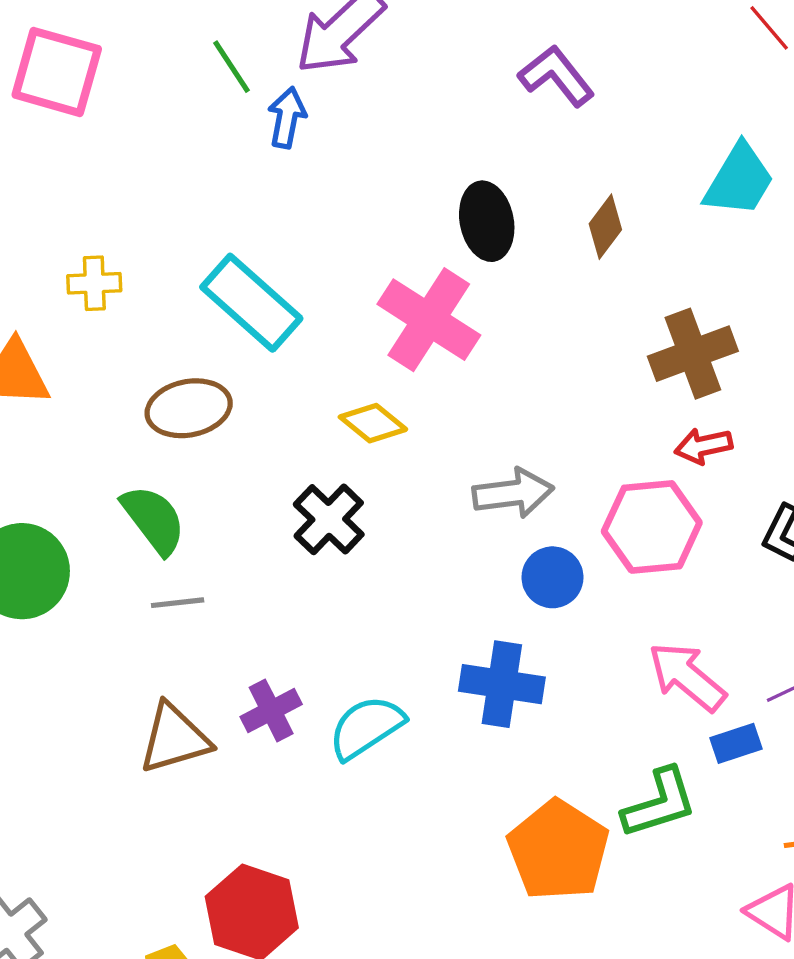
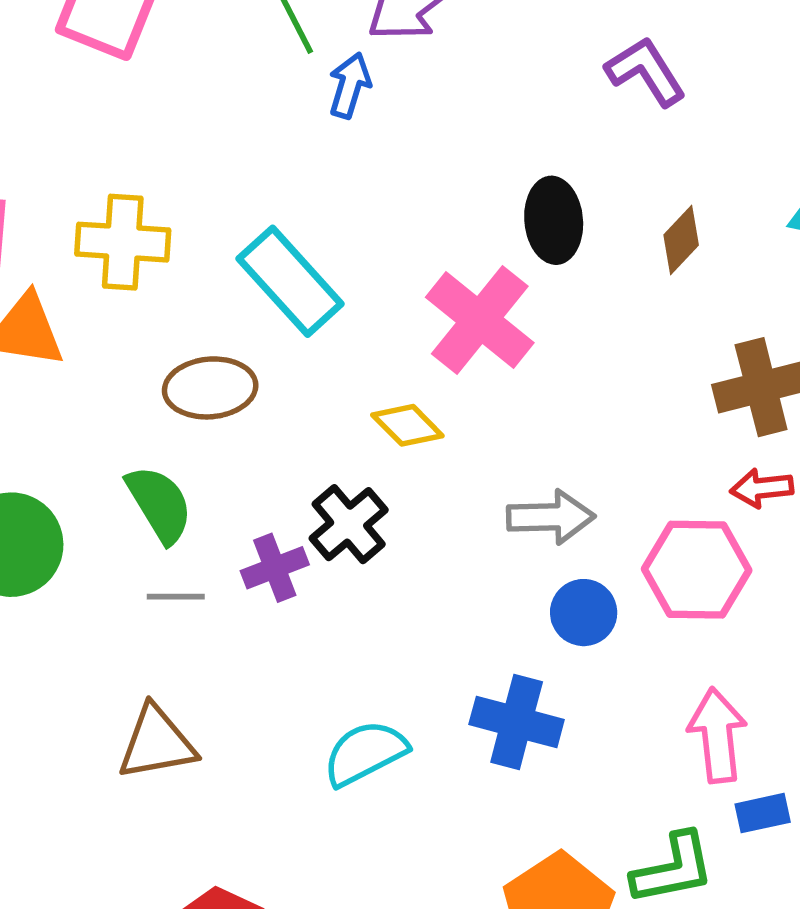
yellow cross: (94, 283) -> (123, 242), size x1.6
pink arrow: (687, 677) -> (717, 735), turned 38
purple cross: (271, 711) -> (275, 568), moved

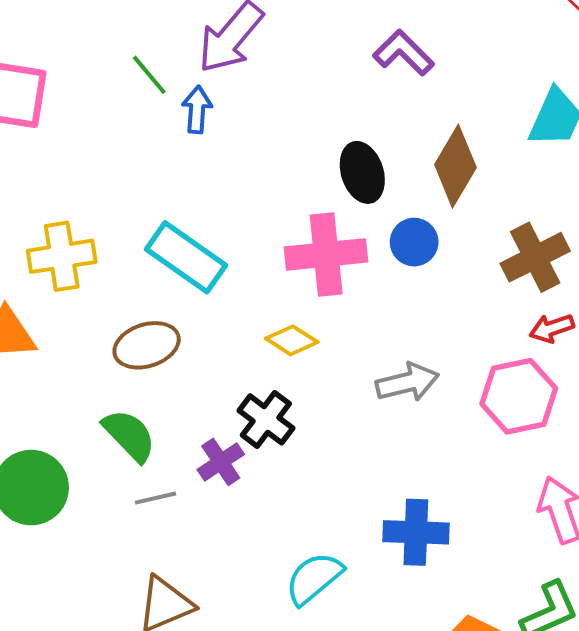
brown diamond: (681, 240) -> (455, 166), size x1.6
pink cross: (480, 320) -> (326, 254), turned -32
blue circle: (584, 613) -> (414, 242), moved

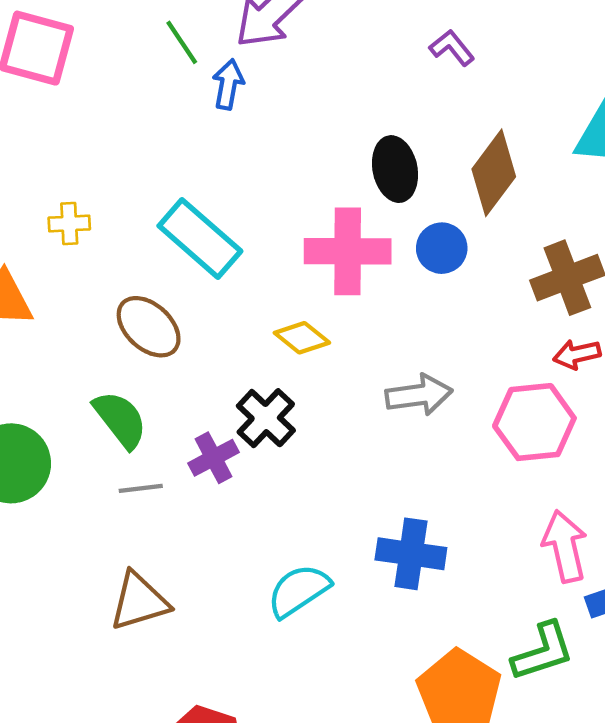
purple L-shape: (404, 53) -> (452, 48), size x0.7
yellow cross: (62, 256) -> (69, 224), size x0.6
brown ellipse: (147, 345) -> (149, 327), turned 54

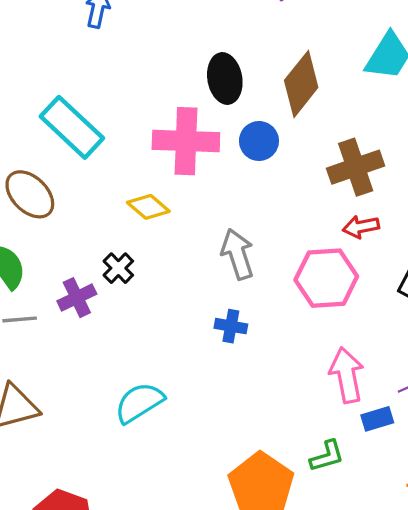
gray arrow: (419, 395) -> (238, 254), turned -102
black cross: (266, 418) -> (118, 268), size x0.7
blue cross: (411, 554) -> (231, 326), moved, size x0.6
green L-shape: (543, 652) -> (327, 456), size x0.7

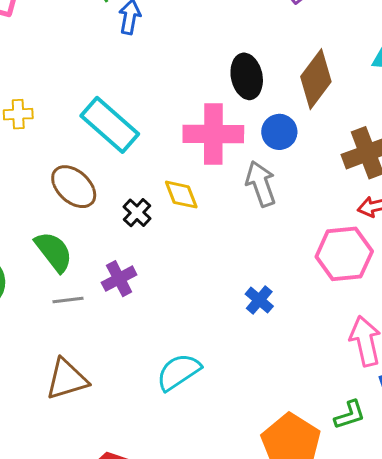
yellow diamond: (148, 207) -> (181, 195), turned 30
gray arrow: (238, 254) -> (261, 184), moved
black cross: (118, 268) -> (137, 213), moved
blue cross: (231, 326) -> (259, 300), turned 32

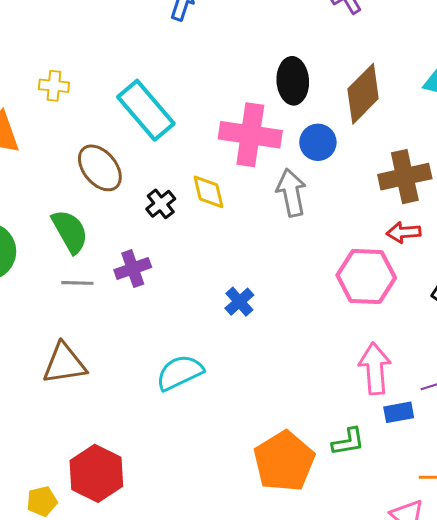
blue cross: (259, 300) -> (239, 302), moved

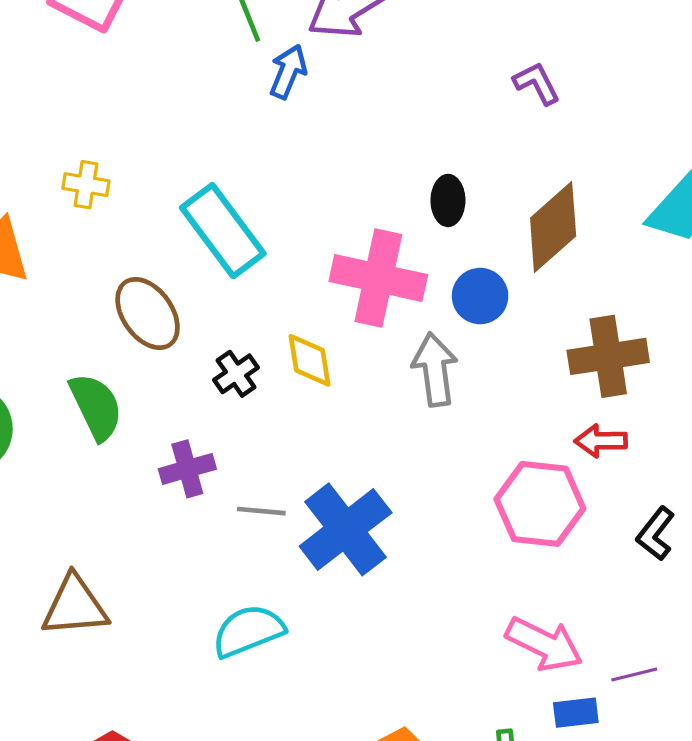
black ellipse: (293, 81) -> (448, 200), size x0.7
gray line: (77, 283) -> (261, 511), moved
blue cross: (239, 302) -> (346, 529), size x2.0
pink arrow: (375, 369) -> (544, 644), turned 117

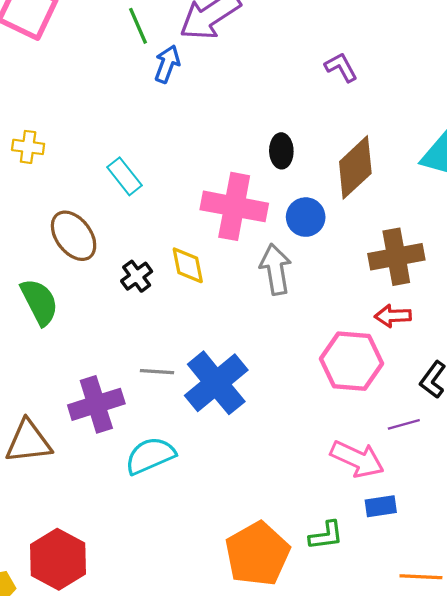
cyan rectangle: (223, 231) -> (125, 176), size x0.6
purple cross: (187, 469) -> (96, 404), moved, size x1.4
purple line: (634, 674) -> (404, 424), moved

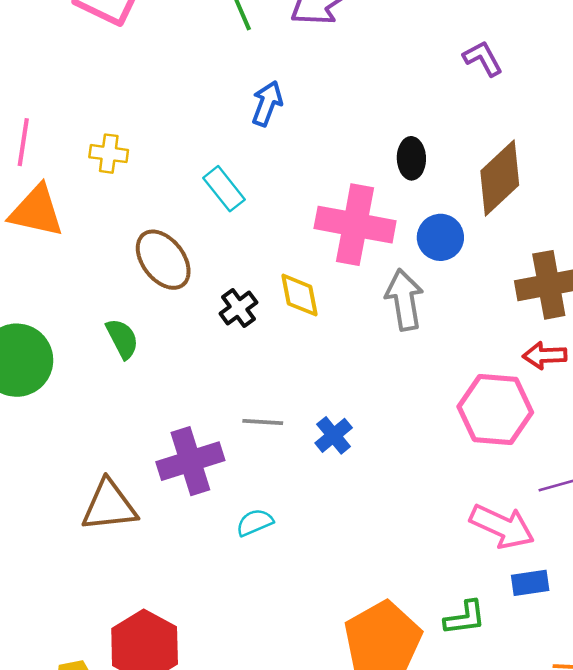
blue arrow: (167, 64) -> (267, 103), moved
green semicircle: (39, 302) -> (122, 339), size x0.7
blue cross: (216, 383) -> (334, 435), size x0.5
cyan semicircle: (150, 456) -> (255, 522), size x0.6

